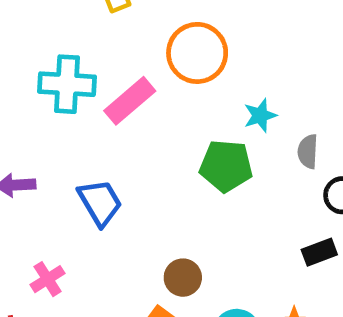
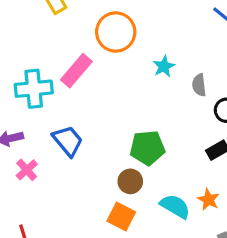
cyan cross: (67, 84) -> (34, 89), moved
green pentagon: (226, 166) -> (147, 148), moved
pink cross: (48, 279) -> (27, 170), moved

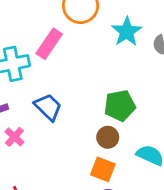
cyan star: (164, 66) -> (127, 32), size x1.5

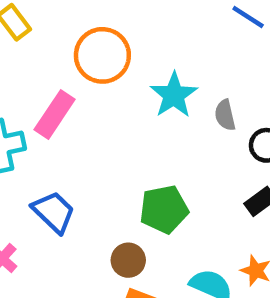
brown circle: (108, 137) -> (128, 260), moved

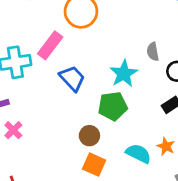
cyan star: (174, 95) -> (124, 74), moved
blue trapezoid: (54, 212) -> (72, 78), moved

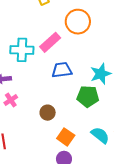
blue trapezoid: (72, 78) -> (62, 70), turned -65
brown circle: (89, 136) -> (48, 113), moved

